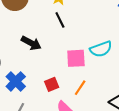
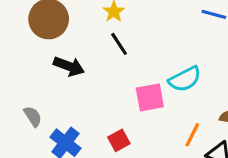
black arrow: (31, 43) -> (69, 66), moved
orange line: (80, 88) -> (192, 135), moved

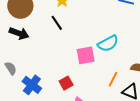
black line: (119, 44) -> (57, 23), moved
black arrow: (69, 66) -> (19, 33), moved

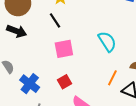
cyan semicircle: (108, 43) -> (107, 41), turned -95
pink square: (86, 55) -> (64, 49), moved

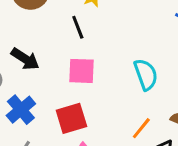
black arrow: (17, 31) -> (25, 59), moved
red square: (64, 82) -> (71, 118), size x1.5

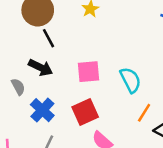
black line: (78, 27) -> (48, 38), moved
cyan semicircle: (146, 74) -> (130, 80), moved

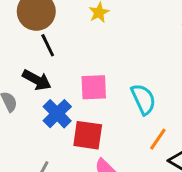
blue cross: (42, 110) -> (57, 114), moved
red square: (85, 112) -> (88, 135), turned 30

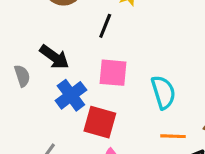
black line: (48, 45) -> (105, 26), moved, turned 40
orange line: (158, 139) -> (173, 136), turned 50

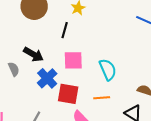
orange line: (173, 136) -> (102, 98), moved

